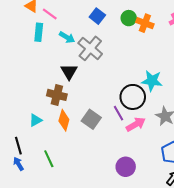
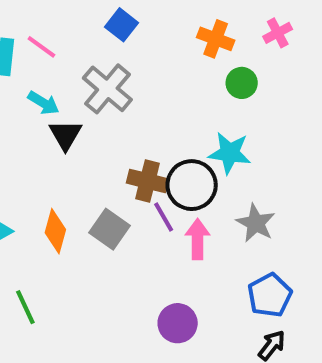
pink line: (50, 14) -> (41, 47), moved
green circle: (129, 18) -> (242, 83), moved
cyan arrow: (67, 37) -> (43, 103), moved
brown cross: (57, 95) -> (148, 181), moved
pink arrow: (136, 124) -> (198, 239), turned -60

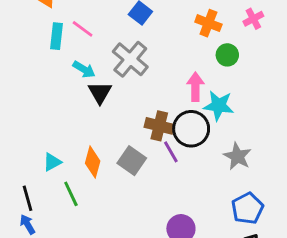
pink arrow: (198, 239) -> (195, 87), moved
green line: (25, 307) -> (71, 194), moved

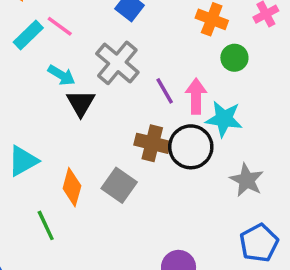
cyan rectangle: (56, 36) -> (28, 35), turned 40
purple line: (171, 152) -> (165, 91), moved
cyan triangle: (52, 162) -> (23, 161), moved, size x1.4

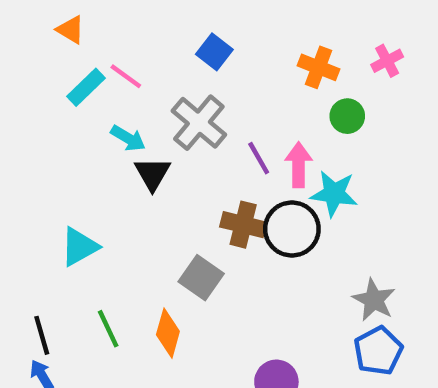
gray star: (247, 180) -> (374, 300), moved
orange diamond: (72, 187) -> (168, 333), moved

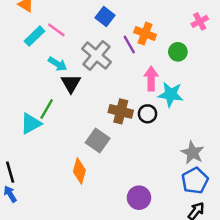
orange cross: (318, 67) -> (145, 34), moved
purple line: (259, 158) -> (129, 45), moved
black circle: (292, 229) -> (147, 114), size x0.6
green line: (108, 329) -> (47, 109), moved, turned 55

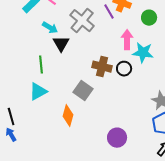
green line: (47, 109) -> (41, 65), turned -36
cyan triangle: (31, 124) -> (38, 92), moved

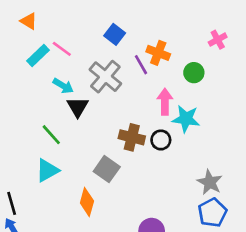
green line: (41, 65) -> (51, 135), turned -36

